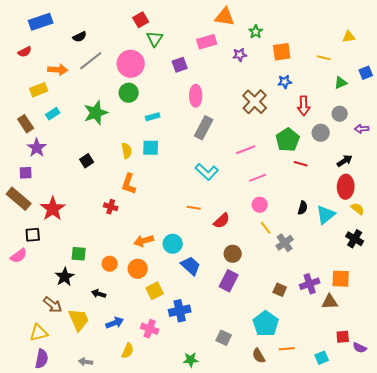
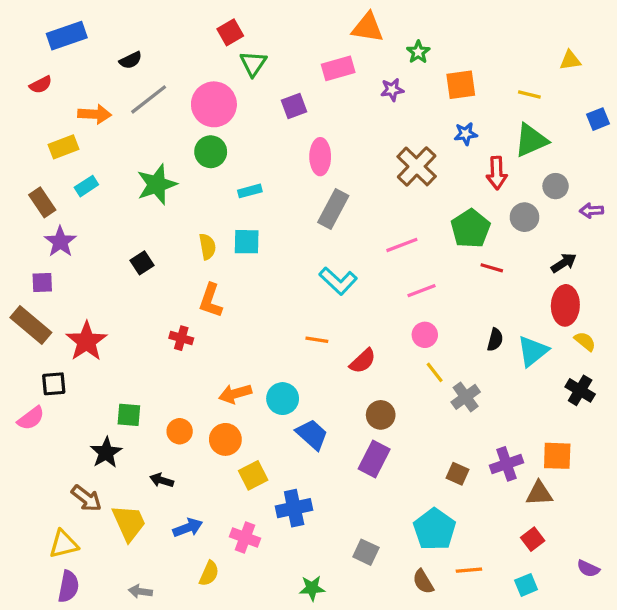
green triangle: (341, 83) -> (531, 140), moved, size x1.6
red square: (343, 337) -> (533, 539), moved, turned -32

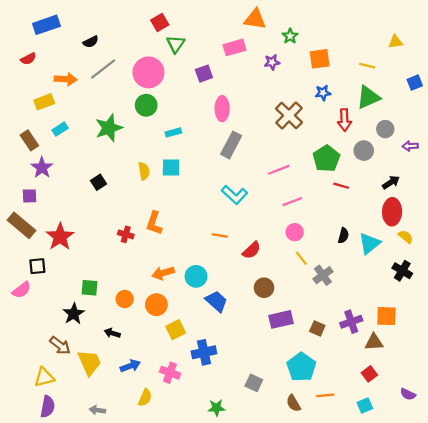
orange L-shape: (211, 300) -> (154, 223), moved
purple rectangle: (374, 459) -> (281, 319), moved, turned 50

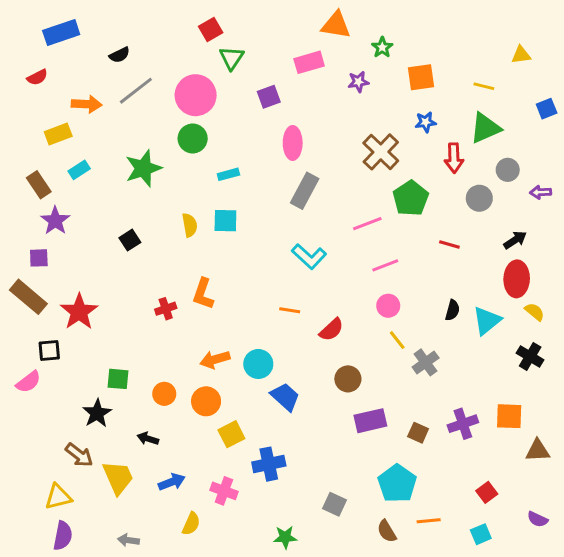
green pentagon: (326, 159) -> (411, 198), moved
red cross: (126, 234) -> (166, 309), turned -35
brown triangle: (374, 342) -> (538, 451), moved

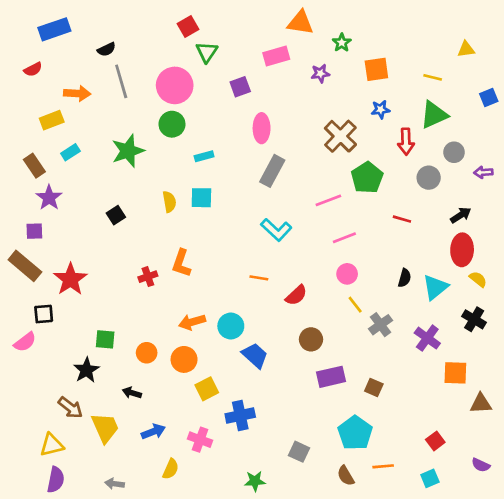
gray line: (136, 91) -> (121, 81), turned -68
purple cross: (463, 424) -> (427, 338), moved, turned -35

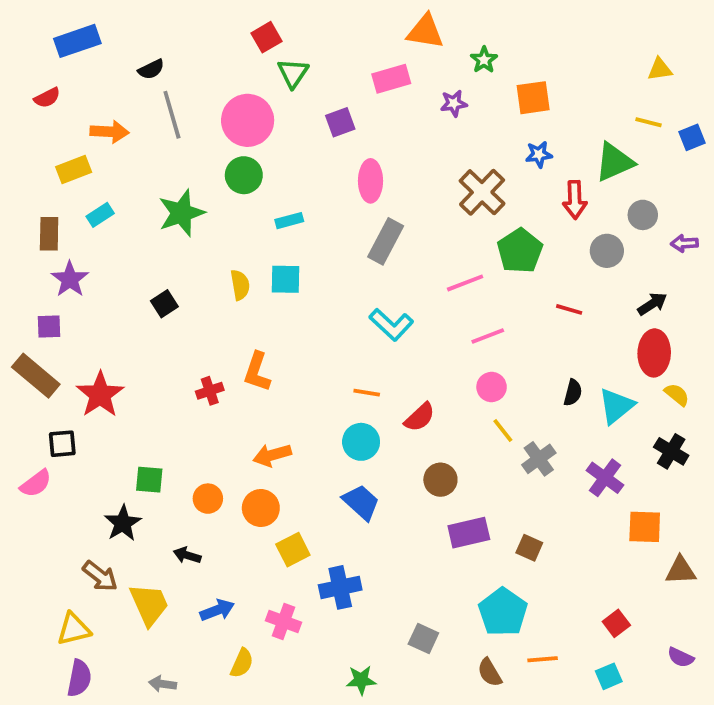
yellow line: (433, 77) -> (648, 122), moved
brown rectangle: (34, 166) -> (49, 234), turned 35
cyan circle: (231, 326) -> (361, 442), moved

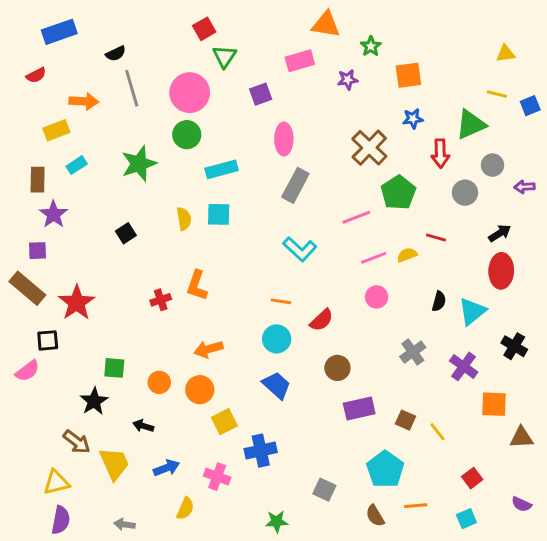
cyan rectangle: (289, 221) -> (222, 169), size x1.5
yellow semicircle: (677, 395) -> (407, 255), moved, turned -60
yellow line: (503, 430) -> (437, 432), moved

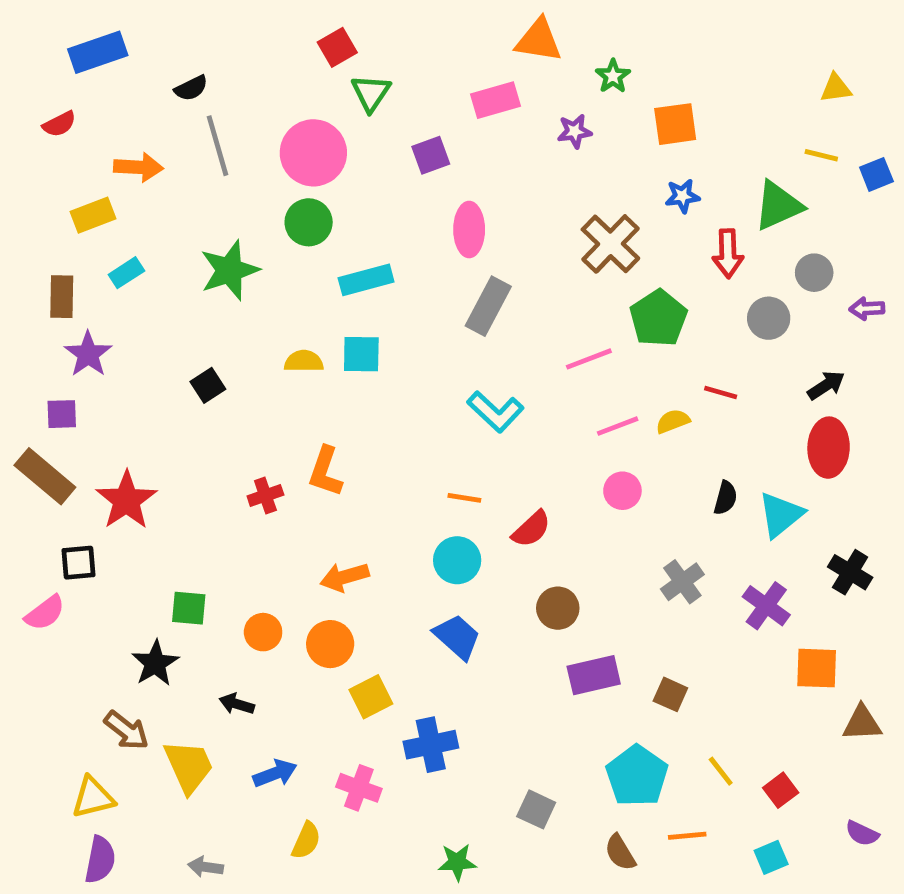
yellow semicircle: (184, 219) -> (304, 361), turned -80
yellow line: (437, 432) -> (721, 771), moved

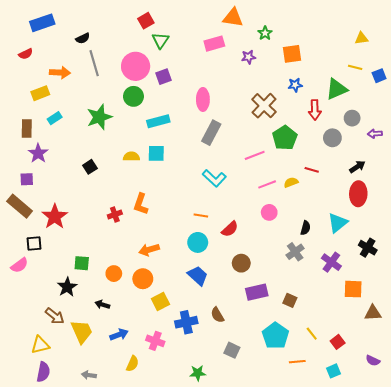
purple square: (431, 155) -> (164, 77), moved
black semicircle: (726, 498) -> (305, 228), moved
brown semicircle: (620, 853) -> (217, 315), moved

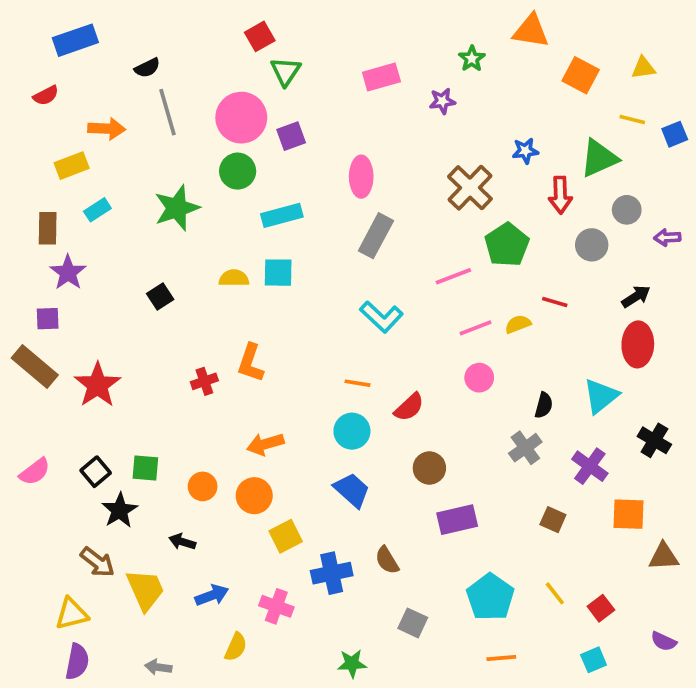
orange triangle: (233, 18) -> (531, 31), moved
orange square: (292, 54) -> (581, 75), moved, turned 36
black square: (34, 243) -> (96, 472), moved, turned -35
brown square: (290, 300) -> (553, 520), moved
orange line: (297, 362) -> (501, 658), moved

